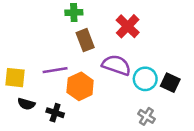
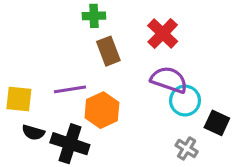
purple semicircle: (116, 65) -> (169, 80), moved
black square: (170, 83) -> (217, 123), moved
black cross: (55, 113) -> (70, 144), size x1.6

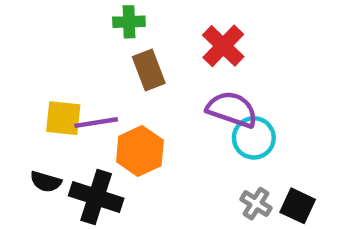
yellow square: (19, 99) -> (63, 118), moved
black square: (217, 123) -> (298, 206), moved

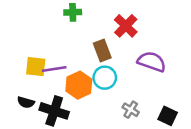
brown rectangle: (149, 70) -> (102, 51), moved
purple semicircle: (232, 109) -> (152, 62), moved
cyan circle: (254, 138) -> (105, 78), moved
gray cross: (256, 204) -> (131, 110), moved

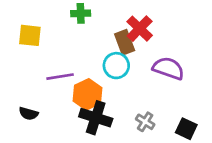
brown rectangle: (102, 51) -> (125, 42), moved
yellow square: (36, 67) -> (30, 35), moved
cyan circle: (105, 78) -> (116, 66), moved
black cross: (54, 111) -> (96, 118), moved

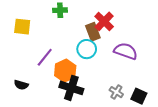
purple line: (60, 77) -> (45, 57), turned -42
gray cross: (145, 122) -> (116, 92), moved

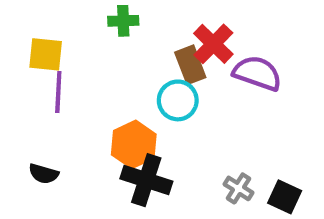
purple semicircle: (126, 51) -> (257, 73), moved
purple line: (45, 57) -> (58, 92), moved, turned -36

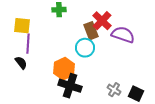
black semicircle: (44, 174) -> (21, 63), moved, turned -144

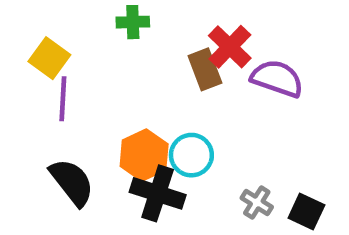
yellow square: (22, 26) -> (49, 58), turned 30
cyan circle: (85, 48) -> (191, 155), moved
black semicircle: (21, 63) -> (72, 182), moved, size x1.6

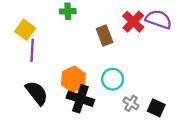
red cross: (230, 47) -> (133, 22), moved
purple semicircle: (277, 78) -> (159, 19), moved
cyan circle: (191, 155) -> (113, 79), moved

